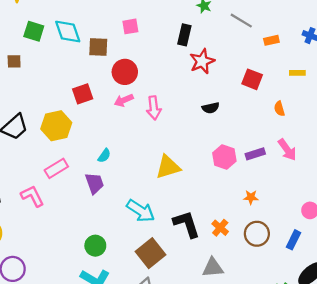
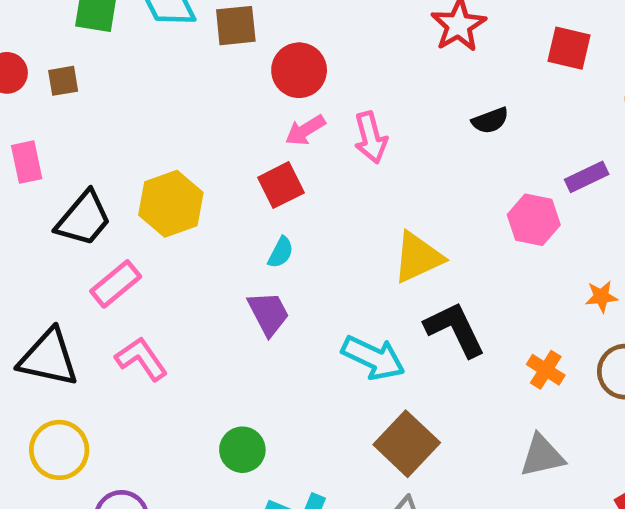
red square: (83, 94) -> (281, 185), moved
purple rectangle: (255, 154) -> (587, 177), moved
pink rectangle: (56, 168) -> (116, 284), moved
black L-shape: (187, 224) -> (455, 329), moved
green circle: (95, 246) -> (242, 450), moved

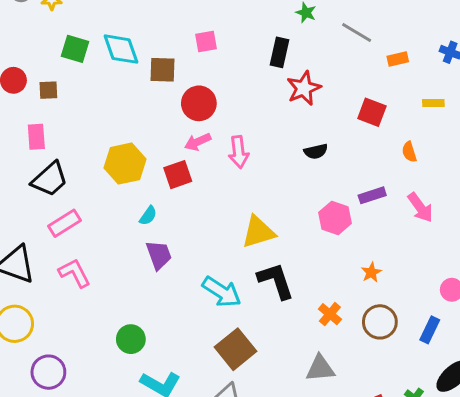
pink rectangle: (27, 162) -> (36, 137), moved
yellow hexagon: (171, 204) -> (125, 164), moved
cyan semicircle: (281, 252) -> (148, 216), moved
orange star: (601, 297) -> (371, 272), turned -30

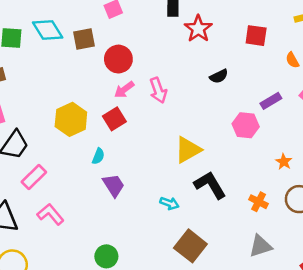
cyan arrow: (222, 292) -> (169, 203), size x0.6

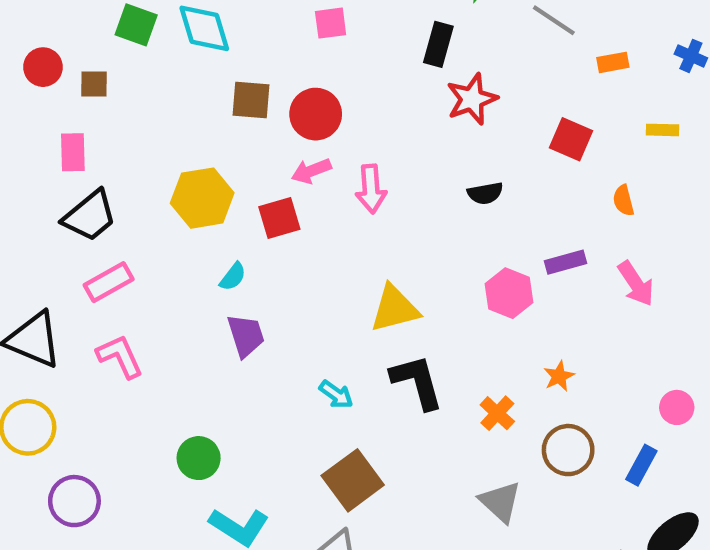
brown square: (84, 39) -> (251, 100), moved
orange cross: (259, 202) -> (497, 413), moved
gray triangle: (260, 246) -> (500, 502), moved, turned 45

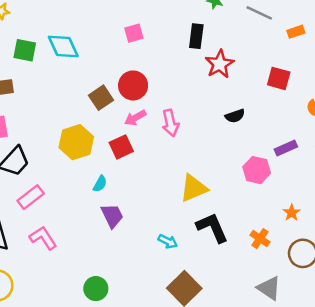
brown square: (251, 100) -> (101, 98), moved, turned -30

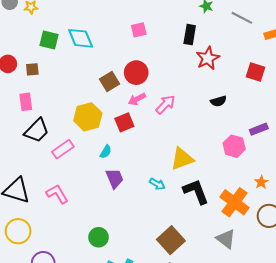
pink arrow: (170, 123) -> (165, 105), turned -125
pink rectangle: (31, 197) -> (63, 149), moved
orange cross: (260, 239) -> (235, 202), size x1.8
cyan arrow: (168, 241) -> (157, 184), moved
gray triangle: (269, 288) -> (226, 239), moved

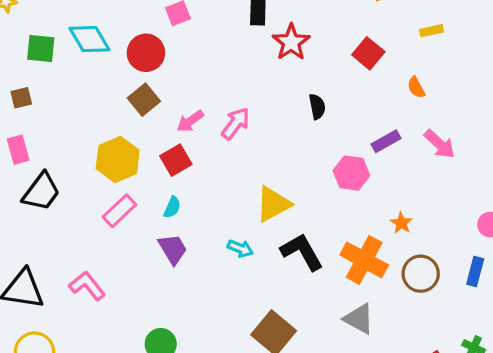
red square: (255, 72) -> (368, 53), turned 30
red circle: (136, 73) -> (146, 53), moved
black semicircle: (218, 101) -> (317, 107), turned -77
pink rectangle: (63, 149) -> (119, 211), moved
cyan semicircle: (106, 152) -> (172, 207), moved

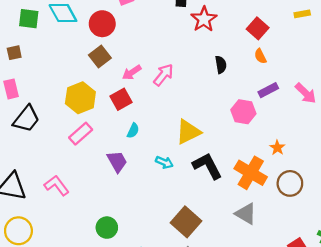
orange semicircle: (416, 87) -> (260, 56), moved
cyan semicircle: (172, 207) -> (133, 131), moved

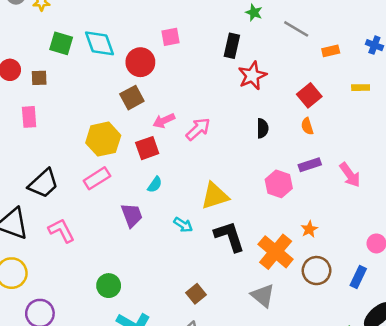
black trapezoid: (26, 119) -> (43, 184), moved
brown square: (186, 222) -> (196, 294), size x0.6

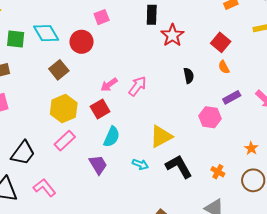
brown square: (132, 98) -> (59, 70), moved
cyan semicircle: (155, 185) -> (112, 137), size x1.5
orange star: (309, 229) -> (251, 148), moved
orange cross: (276, 252) -> (218, 172), size x0.5

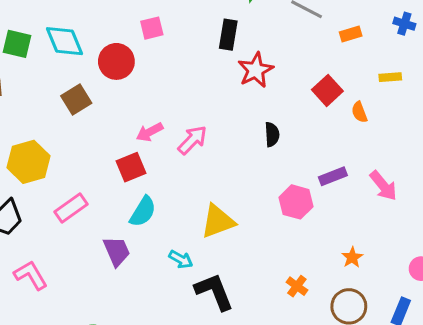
orange semicircle: (224, 67) -> (359, 112), moved
yellow hexagon: (64, 109) -> (28, 162), moved
black L-shape: (179, 167) -> (214, 292), moved

